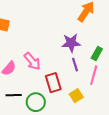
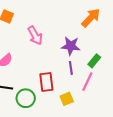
pink arrow: (32, 61) -> (35, 36), moved

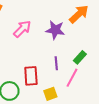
pink arrow: (35, 36) -> (22, 29), turned -108
purple star: (71, 46) -> (55, 30), moved

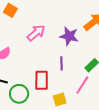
purple line: (56, 63) -> (62, 63), moved

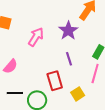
purple star: (69, 36) -> (68, 31), turned -30

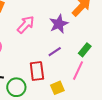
purple line: (69, 59) -> (55, 52), turned 64

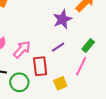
pink arrow: (26, 25) -> (22, 49), moved

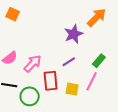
yellow square: (60, 83) -> (72, 89), moved, turned 32

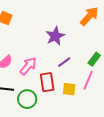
purple star: (74, 34) -> (55, 36), moved

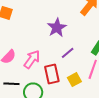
yellow square: (69, 89) -> (74, 80), turned -32

